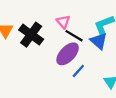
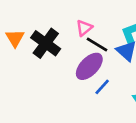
pink triangle: (63, 22) -> (84, 28), turned 32

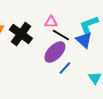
pink triangle: (84, 28) -> (51, 22), turned 40

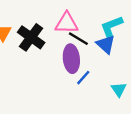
pink triangle: (51, 22) -> (67, 23), size x1.5
purple ellipse: (55, 52) -> (71, 59), turned -50

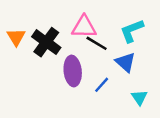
blue triangle: (106, 44) -> (126, 62), moved
purple ellipse: (71, 59) -> (73, 71), moved

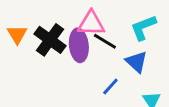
purple ellipse: (73, 71) -> (79, 45), moved

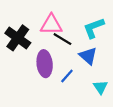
purple ellipse: (79, 45) -> (45, 64), moved

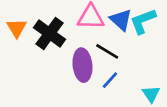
black line: (62, 39) -> (107, 51), moved
blue triangle: (88, 56) -> (121, 20), moved

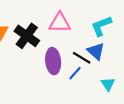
blue triangle: (121, 20) -> (96, 51), moved
black line: (107, 51) -> (82, 58), moved

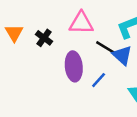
black cross: (27, 36) -> (44, 38), size x0.6
black line: (82, 58) -> (106, 48), moved

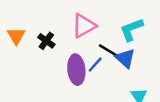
pink triangle: (81, 23) -> (84, 26), turned -30
blue line: (99, 80) -> (95, 65), moved

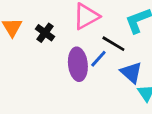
blue triangle: (125, 58) -> (131, 72), moved

